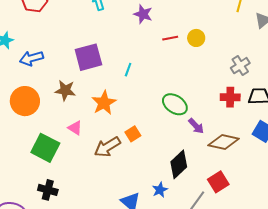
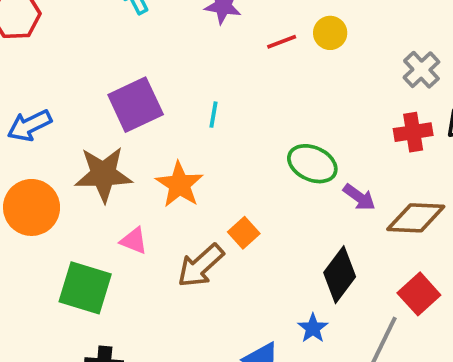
brown star: (65, 90) -> (103, 174), size x1.4

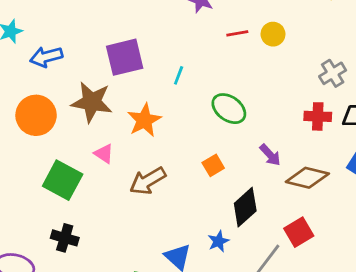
green ellipse: (312, 164) -> (229, 109), moved
orange square: (244, 233) -> (213, 165), moved

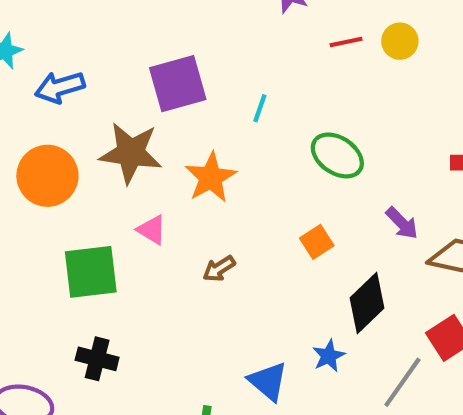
green square: (63, 180) -> (91, 272), turned -33
brown arrow: (148, 181) -> (219, 269), size x0.6

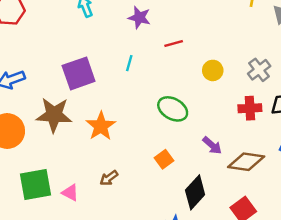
yellow circle: (400, 41) -> (213, 70), moved
cyan line: (260, 108) -> (129, 63), moved
pink triangle: (152, 230) -> (70, 193), moved

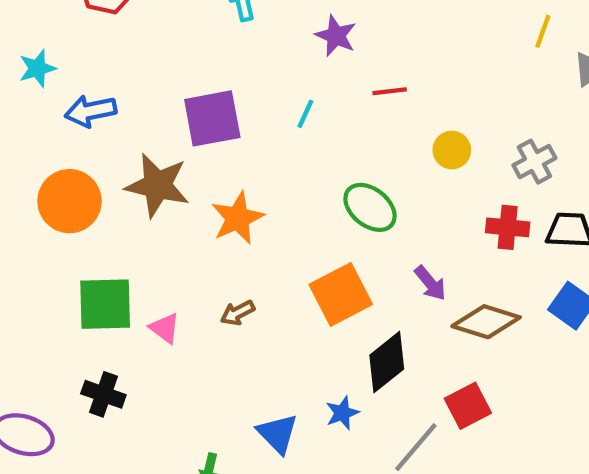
orange square: (164, 159) -> (341, 294), size x1.8

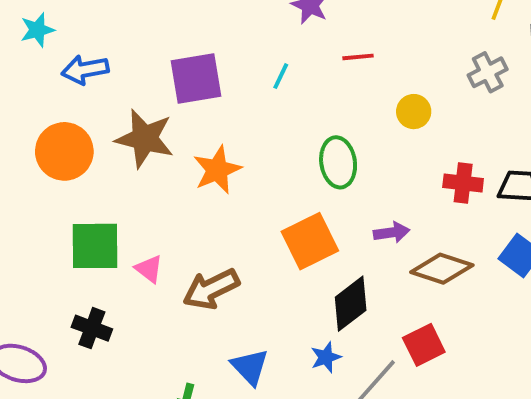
gray cross: (534, 162) -> (488, 72), moved
green ellipse: (370, 207) -> (338, 162), turned 42
purple arrow: (430, 283) -> (392, 232), turned -60
brown arrow: (238, 313) -> (211, 289), moved, size x1.8
blue star: (342, 413) -> (326, 357), moved

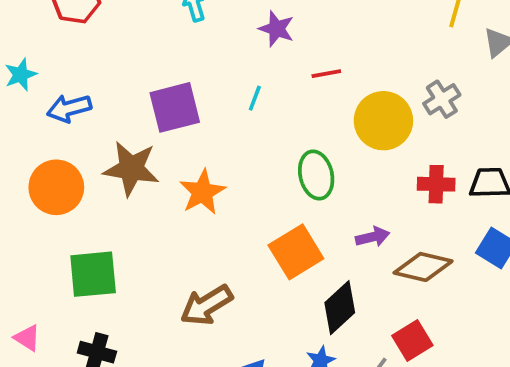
gray cross: (488, 72) -> (442, 99), moved
yellow circle: (414, 112) -> (383, 121), size x1.8
pink triangle: (149, 269) -> (27, 338), moved

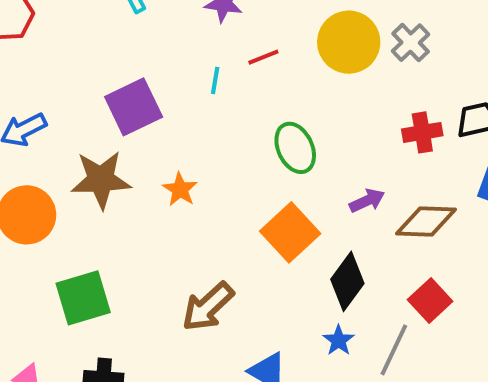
red line: (326, 74) -> (263, 57), moved
yellow circle: (383, 121) -> (349, 42), moved
orange star: (202, 192) -> (180, 189), size x0.7

